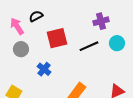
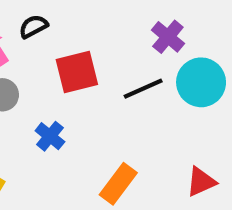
purple cross: (101, 21) -> (168, 37), turned -35
cyan circle: (117, 43) -> (201, 82), size x1.5

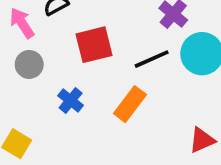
orange rectangle: (118, 184) -> (130, 104), moved

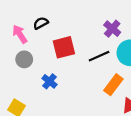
orange rectangle: (130, 104) -> (113, 85), moved

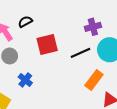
purple cross: (112, 29) -> (93, 27), turned 35
blue cross: (50, 81) -> (25, 80), moved

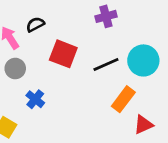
purple cross: (93, 27) -> (106, 16), moved
red square: (47, 45) -> (63, 54), turned 35

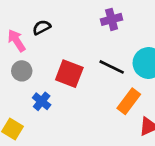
red square: (63, 54) -> (69, 74), moved
black line: (106, 64) -> (112, 67), turned 50

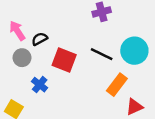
black semicircle: (42, 27) -> (40, 39), moved

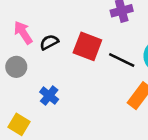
gray circle: (22, 58) -> (16, 67), moved
red square: (64, 60) -> (87, 46), moved

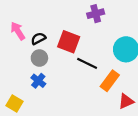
black line: (122, 60) -> (87, 63), moved
gray circle: (16, 67) -> (39, 58), moved

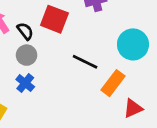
black semicircle: (38, 39) -> (25, 31), turned 80
red square: (69, 42) -> (54, 19), moved

